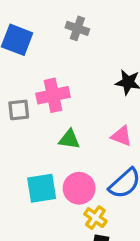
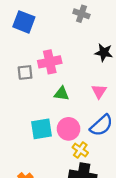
gray cross: (77, 28) -> (81, 14), moved
pink triangle: (121, 136) -> (99, 91), turned 42

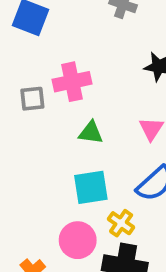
cyan square: (41, 129) -> (91, 187), moved
pink circle: (69, 129) -> (78, 240), moved

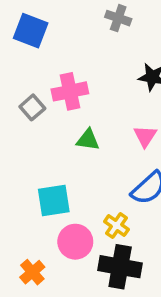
gray square: (32, 99) -> (32, 107), turned -35
cyan square: (91, 187) -> (54, 201), moved

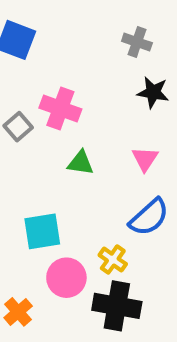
gray cross: (118, 18) -> (137, 42), moved
pink cross: (70, 91) -> (60, 108), turned 32

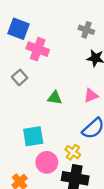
pink cross: (60, 108) -> (38, 49), moved
pink triangle: (145, 159) -> (91, 96), turned 35

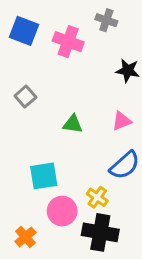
gray cross: (86, 30) -> (106, 20), moved
pink cross: (38, 49) -> (68, 42), moved

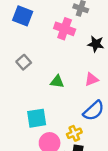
pink cross: (68, 42) -> (65, 29), moved
yellow cross: (97, 197) -> (74, 133), turned 32

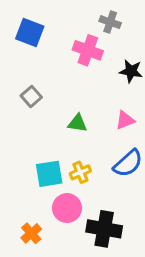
yellow cross: (74, 133) -> (80, 172), moved

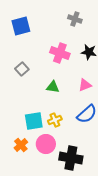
blue square: (30, 32) -> (21, 26), turned -36
pink cross: (88, 50) -> (60, 53), moved
orange cross: (31, 233) -> (21, 145), moved

